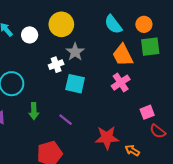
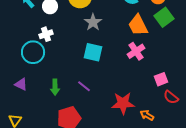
green square: (150, 47) -> (164, 17), turned -30
white cross: (56, 65) -> (46, 34), moved
green arrow: (34, 111) -> (55, 87), moved

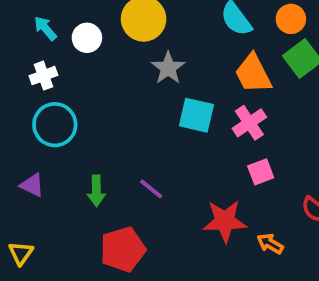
white cross: (46, 34) -> (43, 76), moved
cyan square: (93, 52) -> (196, 115), moved
pink square: (161, 79) -> (261, 172), moved

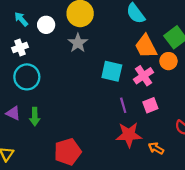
orange circle: (291, 19) -> (168, 61), moved
gray star: (168, 68) -> (78, 43), moved
purple line: (151, 189) -> (123, 105), moved, turned 35
green arrow: (96, 191) -> (35, 117), moved

